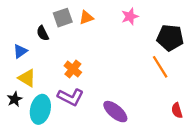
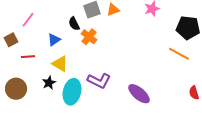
orange line: (160, 67) -> (179, 54), turned -30
orange cross: (73, 69) -> (89, 37), moved

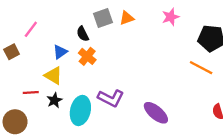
orange cross: (89, 37) -> (87, 56), moved
red line: (28, 57) -> (31, 92), moved
yellow triangle: (60, 64) -> (53, 76), moved
brown circle: (16, 89) -> (15, 122), moved

